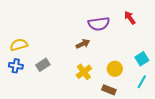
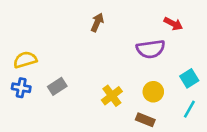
red arrow: (130, 18) -> (173, 24), turned 152
purple semicircle: (99, 24) -> (151, 49), moved
brown arrow: (83, 44) -> (97, 22), moved, turned -40

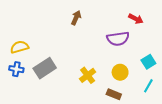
gray rectangle: (57, 86) -> (45, 68), size x1.5

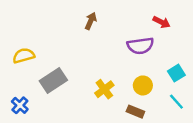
blue cross: (16, 69) -> (20, 105), moved, turned 32
cyan line: (148, 86) -> (176, 102), turned -72

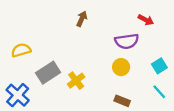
yellow circle: (143, 85) -> (121, 67), moved
yellow cross: (104, 89) -> (76, 81), moved
blue cross: (20, 105) -> (18, 95), size x1.5

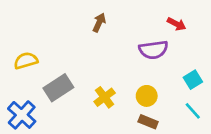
yellow circle: (121, 67) -> (147, 96), moved
yellow cross: (76, 81) -> (105, 97), moved

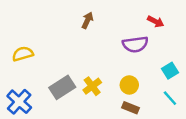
gray rectangle: (58, 88) -> (62, 87), moved

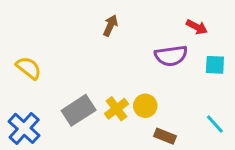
yellow semicircle: (23, 54) -> (29, 68), turned 54
cyan square: (170, 71) -> (215, 65), moved, turned 35
yellow circle: (129, 85) -> (145, 106), moved

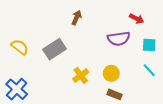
yellow circle: (145, 106) -> (111, 73), moved
gray rectangle: (79, 110) -> (54, 49), moved
cyan line: (215, 124) -> (149, 70), moved

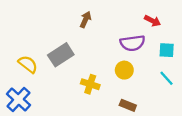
yellow semicircle: (20, 47) -> (28, 64), moved
yellow circle: (111, 73) -> (124, 70), moved
yellow cross: (81, 75) -> (90, 84), turned -35

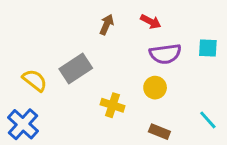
red arrow: (152, 21) -> (151, 22), moved
cyan square: (167, 50) -> (208, 48), moved
cyan line: (167, 78) -> (208, 120), moved

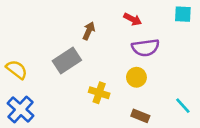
brown arrow: (107, 24) -> (89, 31), moved
cyan square: (208, 48) -> (183, 14), moved
yellow semicircle: (35, 80) -> (17, 70), moved

